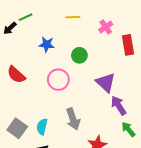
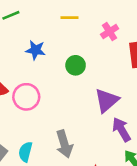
pink circle: (58, 80) -> (26, 97), moved
purple triangle: (106, 83) -> (107, 100), turned 35

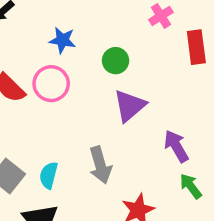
pink circle: (26, 97) -> (51, 84), moved
purple triangle: (107, 100) -> (130, 106), moved

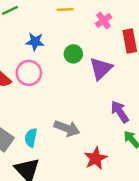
purple triangle: (130, 106) -> (101, 68), moved
gray arrow: (100, 165) -> (67, 128), turned -50

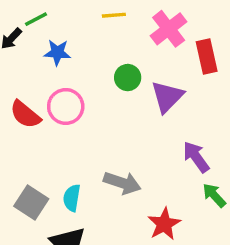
pink cross: (103, 20) -> (169, 29), size x1.5
blue star: (35, 42) -> (57, 52), moved

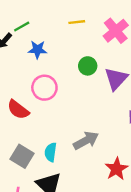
red semicircle: (25, 114) -> (18, 110), moved
gray arrow: (122, 183) -> (86, 141), turned -45

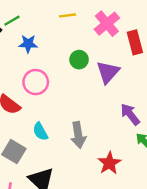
gray arrow: (86, 141) -> (78, 135), turned 110
cyan semicircle: (51, 152) -> (40, 131), moved, turned -36

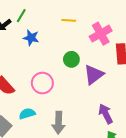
green line: (12, 21) -> (21, 16), turned -40
pink circle: (36, 82) -> (42, 83), moved
cyan semicircle: (40, 131) -> (27, 114), turned 91

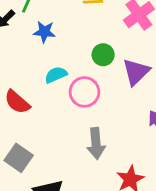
pink circle: (42, 83) -> (84, 92), moved
cyan semicircle: (27, 114) -> (56, 75), moved

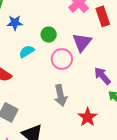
green circle: (103, 55) -> (49, 35), moved
pink circle: (84, 92) -> (62, 59), moved

